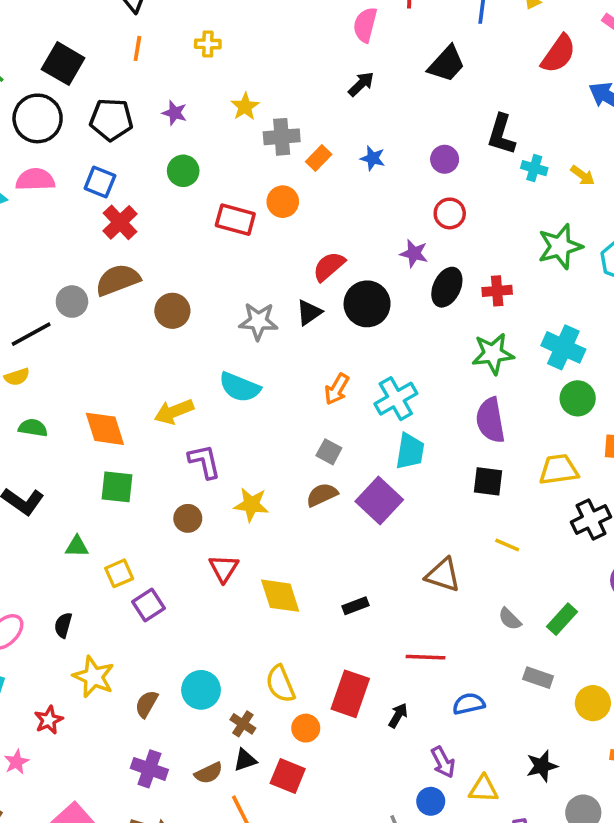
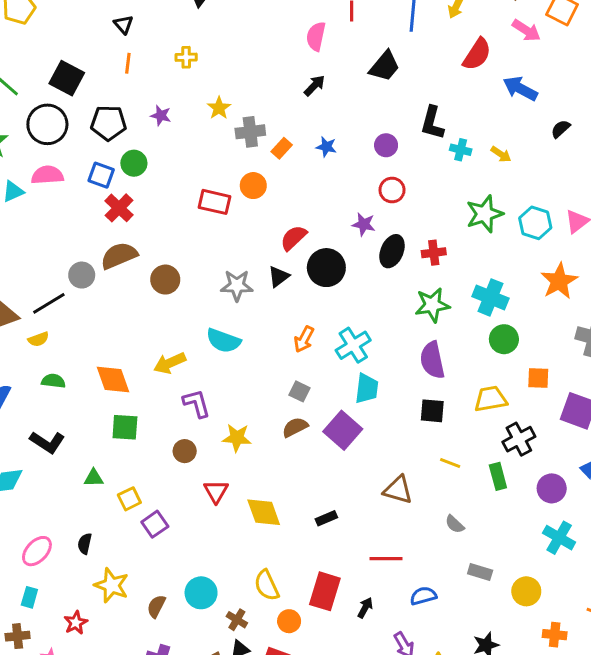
green circle: (183, 171) -> (134, 163), moved
green rectangle: (562, 619) -> (498, 476), moved, turned -55

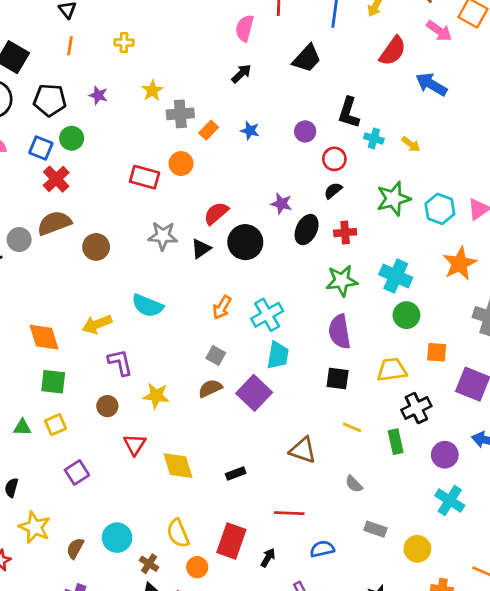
black semicircle: (561, 129) -> (333, 191), moved
red circle: (392, 190) -> (334, 159), moved
gray star: (237, 286) -> (163, 236), moved
yellow square: (129, 499) -> (56, 425), moved

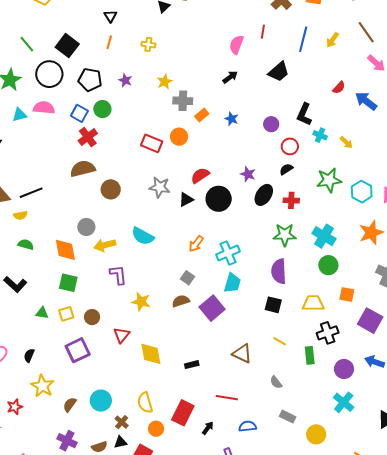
red semicircle: (393, 51) -> (339, 88), moved, size x0.6
gray circle: (19, 240) -> (86, 227), moved
brown circle: (107, 406) -> (92, 317), moved
purple square: (77, 472) -> (78, 350), size x1.4

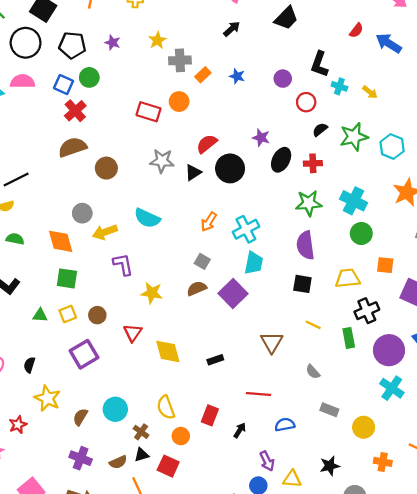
black semicircle: (286, 169) -> (320, 130), moved
brown triangle: (242, 354) -> (272, 342), turned 40
purple circle: (344, 369) -> (389, 350), size x1.4
red rectangle: (183, 413) -> (210, 415), size x0.7

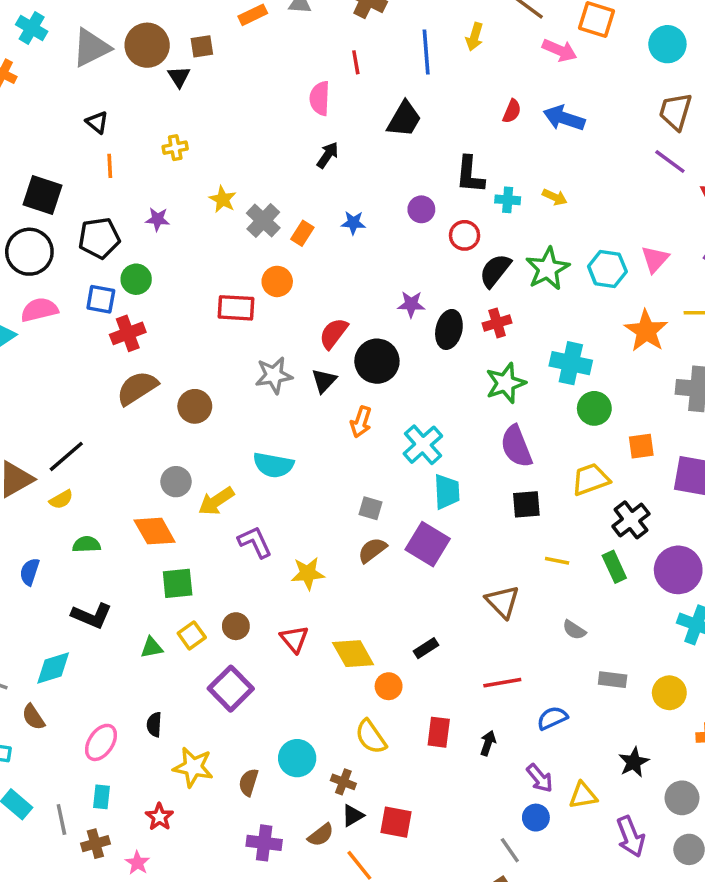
gray cross: (180, 60) -> (263, 221), turned -30
red cross: (75, 111) -> (128, 333), turned 35
black semicircle: (320, 130) -> (495, 271), size x1.5
orange arrow: (209, 222) -> (361, 422), moved
orange circle: (181, 436) -> (389, 686), moved

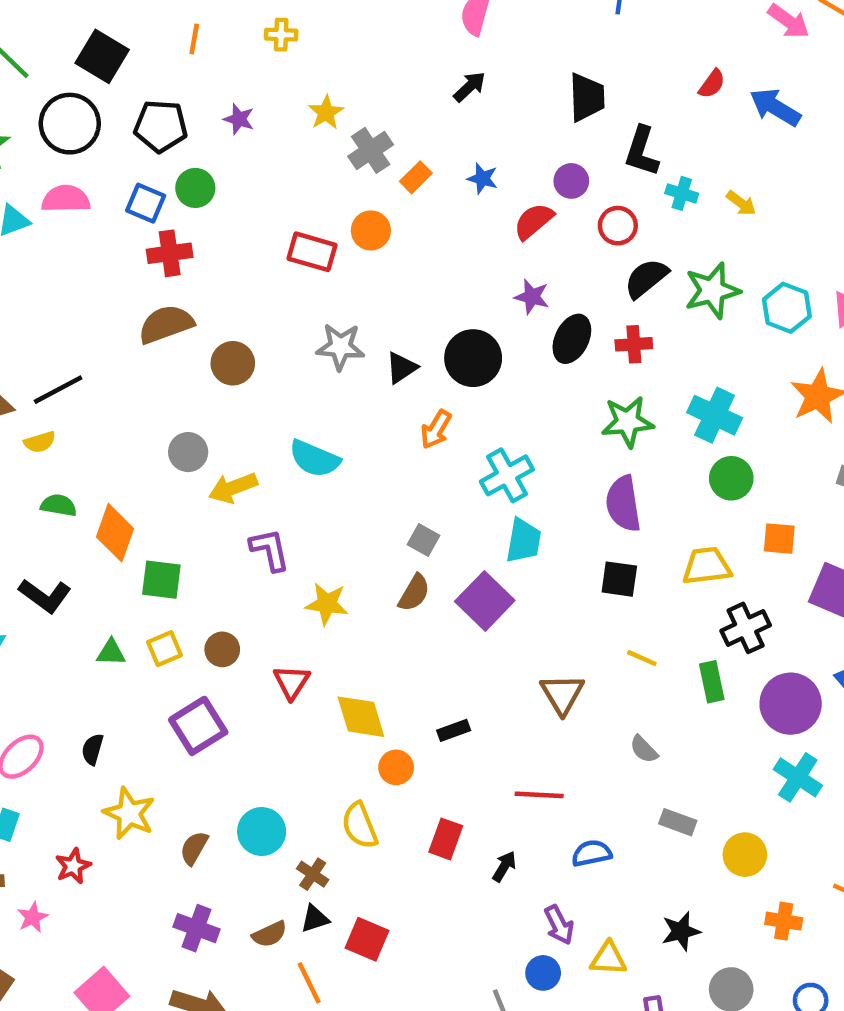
black trapezoid: (404, 119) -> (587, 97), moved, turned -45
red semicircle: (334, 333) -> (534, 221), moved
orange diamond: (155, 531) -> (115, 533), moved, turned 36
brown semicircle: (372, 550) -> (414, 593), turned 144

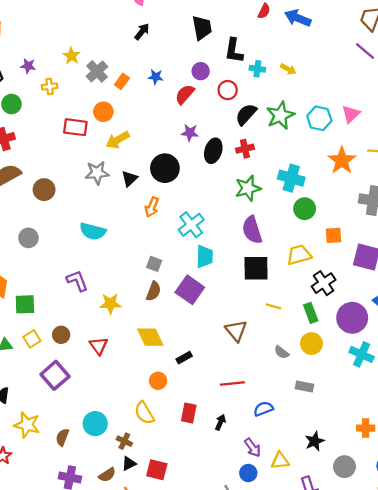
yellow cross: (281, 35) -> (50, 86), moved
yellow arrow: (233, 488) -> (118, 140), moved
black square: (619, 579) -> (256, 268), size x1.4
yellow diamond: (361, 717) -> (150, 337), moved
yellow circle: (745, 855) -> (311, 344), moved

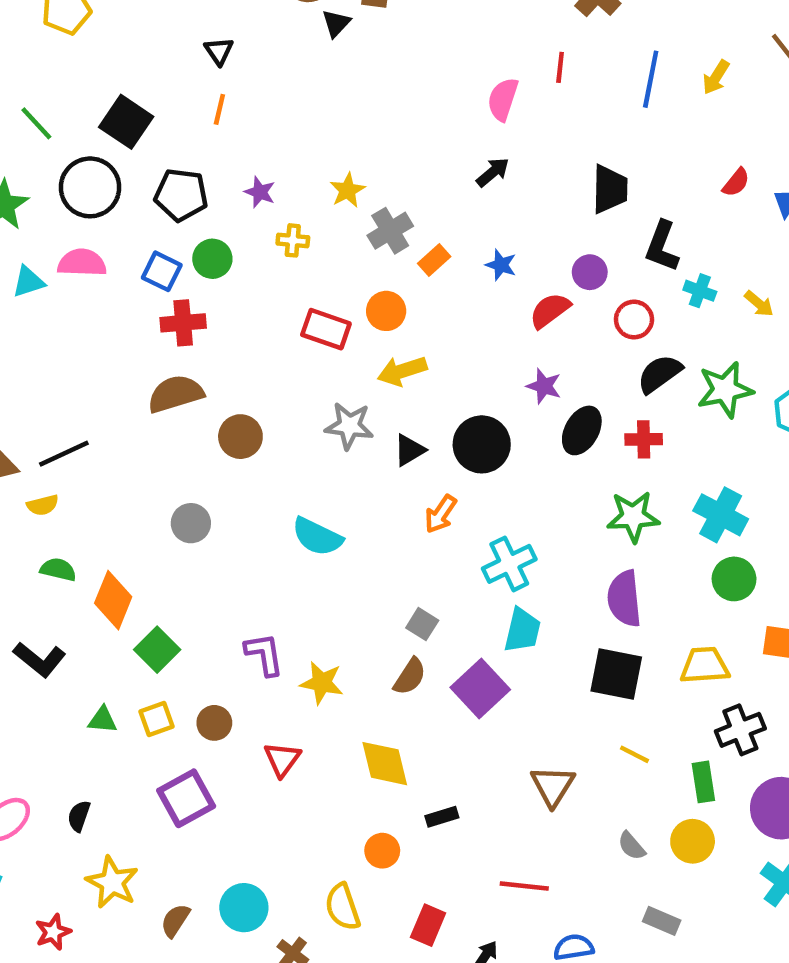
purple L-shape: (77, 281) -> (264, 654), moved
green square: (25, 304) -> (157, 650), turned 35

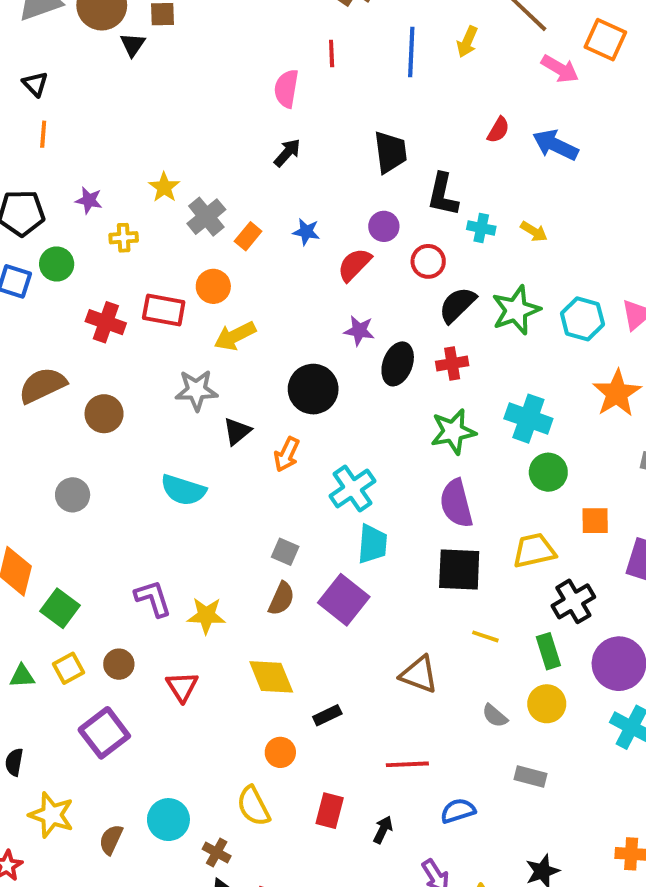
red cross: (183, 323) -> (106, 322), moved, turned 33
black triangle: (409, 450) -> (237, 431), moved
brown triangle: (553, 786) -> (419, 674), turned -33

